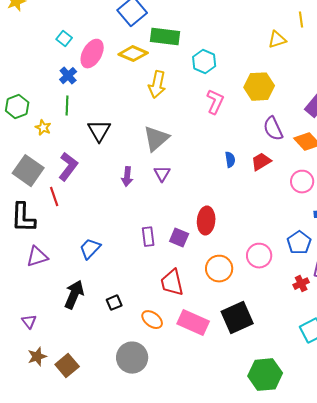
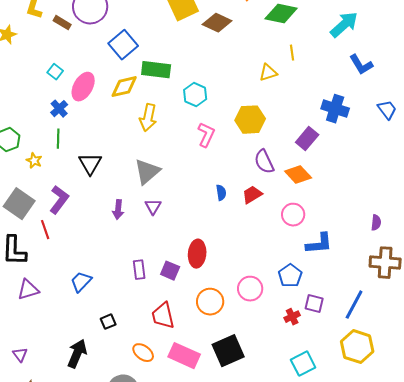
yellow diamond: (133, 54) -> (124, 87), turned -36
black arrow: (74, 295) -> (77, 354), moved
black square: (114, 303) -> (108, 322), moved

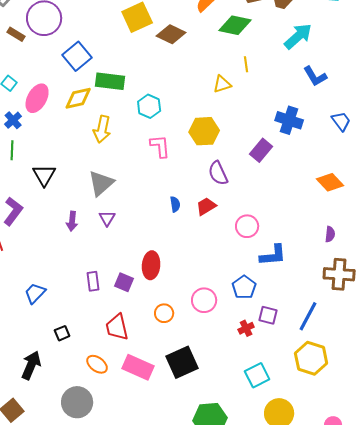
pink L-shape: (206, 135) -> (160, 146), turned -30
orange diamond: (298, 175) -> (330, 182), moved
orange circle: (210, 302) -> (164, 313), size x0.7

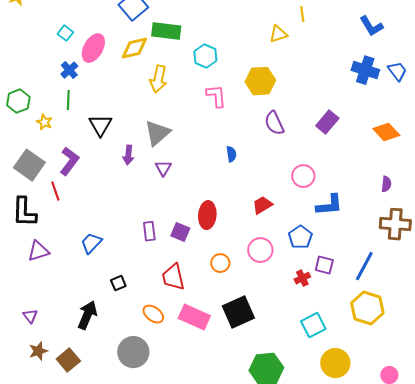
blue cross: (289, 120) -> (365, 70), moved
purple rectangle: (261, 150) -> (327, 122), moved
red trapezoid: (206, 206) -> (262, 205), moved
purple arrow: (72, 221) -> (128, 155), moved

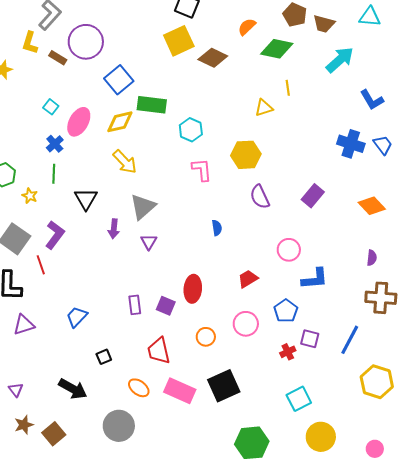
blue L-shape: (371, 26) -> (372, 100), moved
yellow arrow: (158, 79) -> (125, 162), moved, turned -56
yellow hexagon: (367, 308) -> (377, 382), moved
black arrow: (87, 315) -> (73, 389), turned 96

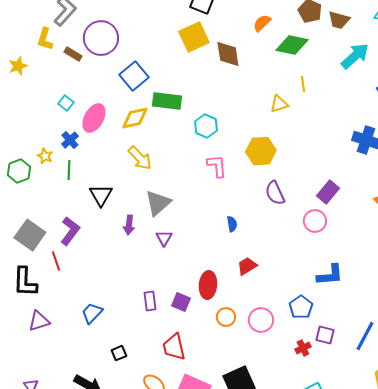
brown diamond: (213, 58) -> (228, 54), turned 56
yellow star: (30, 196) -> (45, 156), moved
pink circle: (289, 250) -> (315, 221), moved
red trapezoid: (248, 279) -> (247, 266), moved
orange circle: (206, 337) -> (226, 317), moved

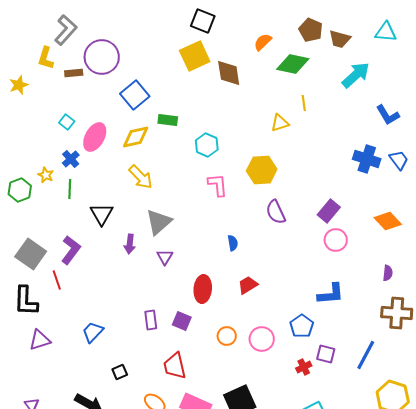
brown rectangle: (73, 54) -> (74, 73), turned -36
green rectangle: (167, 101) -> (168, 120), size x0.7
pink circle: (315, 221) -> (336, 240), moved
red ellipse: (208, 285) -> (203, 289), moved

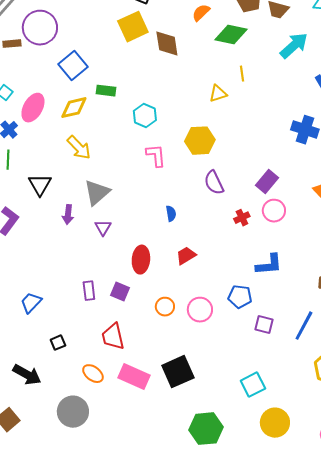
blue pentagon: (302, 326) -> (240, 297), turned -30
red cross: (304, 367) -> (242, 218), moved

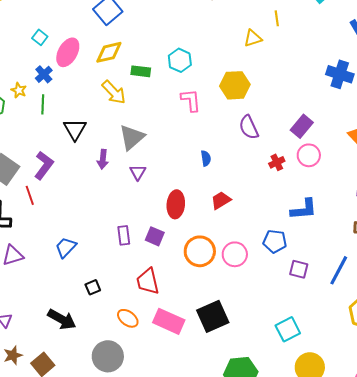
green rectangle: (106, 91) -> (141, 71), moved
orange circle: (165, 307) -> (200, 251), size x1.6

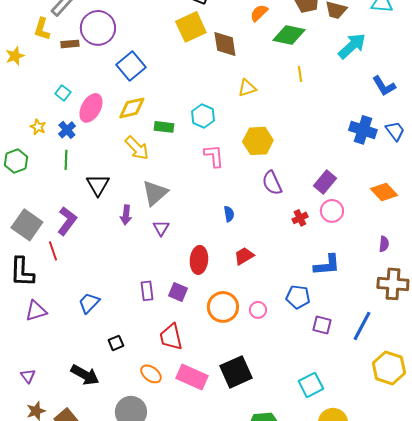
yellow triangle: (253, 38) -> (247, 88), moved
yellow star: (19, 90) -> (38, 127), moved
pink circle: (235, 254) -> (258, 310), size x0.7

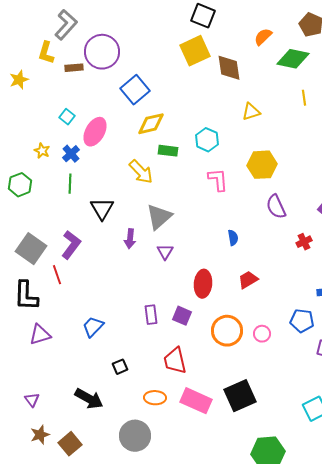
yellow diamond: (132, 108) -> (151, 124), moved
orange ellipse: (151, 374) -> (155, 398), turned -35

